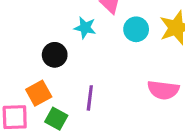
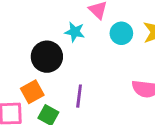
black circle: (55, 55) -> (47, 57), size x1.4

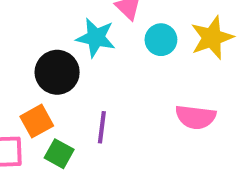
cyan star: (75, 32) -> (96, 38), size x1.4

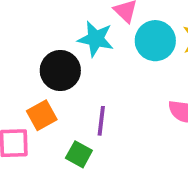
cyan circle: (161, 40) -> (155, 41), size x1.4
green square: (59, 154) -> (79, 154), moved

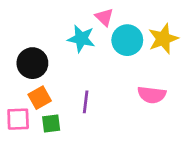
black circle: (60, 71) -> (32, 63), moved
green square: (79, 154) -> (51, 123), moved, turned -36

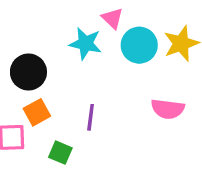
green square: (51, 123) -> (60, 153), moved, turned 30

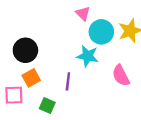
cyan star: (86, 43) -> (88, 56), moved
pink semicircle: (168, 109) -> (121, 76), turned 55

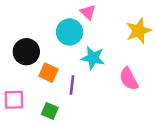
cyan circle: (101, 32) -> (70, 32), moved
orange square: (31, 78) -> (49, 73), moved, turned -36

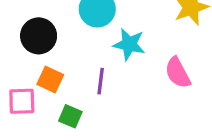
orange square: (49, 73) -> (50, 79), moved

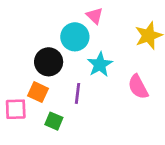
black circle: (39, 36) -> (49, 62), moved
cyan star: (129, 44) -> (100, 64), turned 30

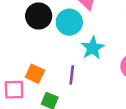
black circle: (49, 62) -> (39, 16), moved

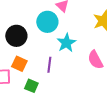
black circle: (39, 16) -> (16, 36), moved

